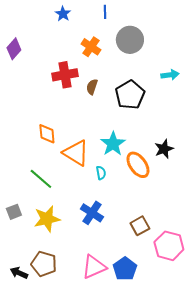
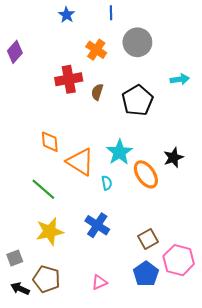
gray square: (14, 212) -> (15, 258), moved
pink triangle: (94, 267) -> (99, 282), size x0.6
blue pentagon: (125, 269) -> (146, 274), moved

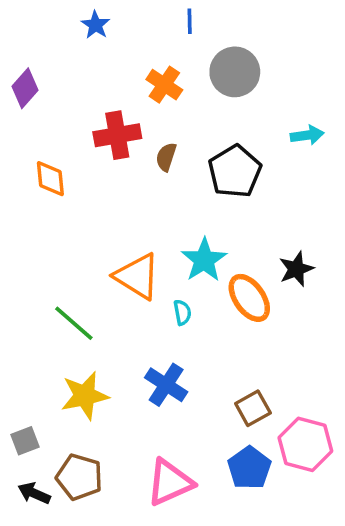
blue star: (67, 15) -> (96, 25), moved
orange diamond: (50, 142) -> (50, 179), moved
pink triangle: (99, 282) -> (170, 482), size x1.8

